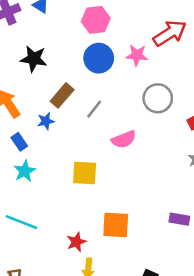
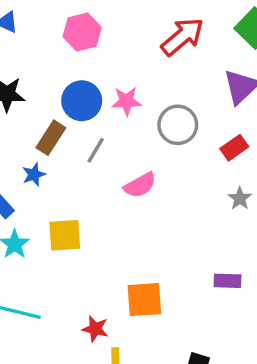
pink star: (137, 55) -> (126, 101), moved
blue circle: (99, 58) -> (82, 101), moved
yellow square: (85, 173) -> (65, 235), moved
red star: (76, 242) -> (95, 329), turned -30

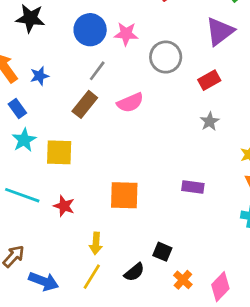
brown rectangle: (51, 138) -> (85, 104), moved
blue star: (34, 174) -> (39, 76), moved
yellow square: (65, 235) -> (59, 152), moved
red star: (95, 329) -> (64, 206), moved

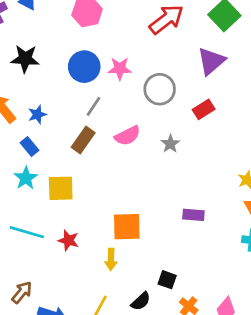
blue rectangle: (17, 109) -> (30, 146), moved
gray star: (210, 121) -> (170, 144), moved
yellow arrow: (96, 243) -> (111, 259), moved

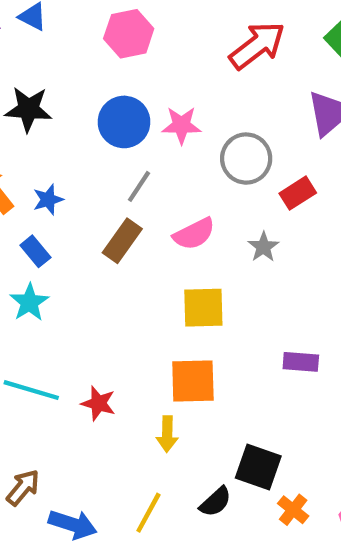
red rectangle: (204, 109) -> (298, 193), moved
yellow square: (61, 188) -> (203, 308), moved
black square: (167, 280) -> (258, 467), size x1.5

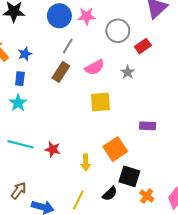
blue rectangle: (35, 251) -> (20, 79), turned 48
orange square: (193, 381) -> (115, 149), moved, turned -30

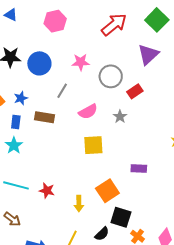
blue circle: (59, 16) -> (39, 63), moved
brown rectangle: (61, 72) -> (44, 117), moved, turned 66
brown arrow: (19, 191) -> (12, 219), moved, turned 90

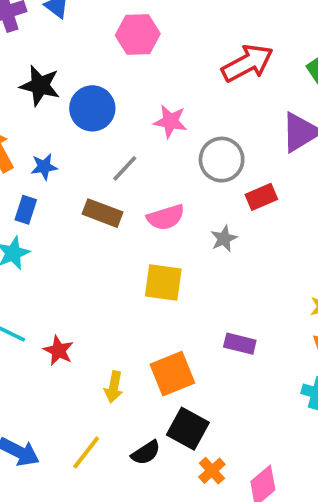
brown rectangle: (44, 117) -> (102, 213), moved

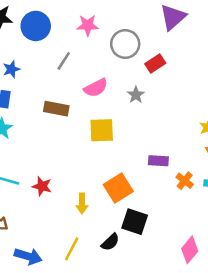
brown rectangle: (102, 213) -> (56, 109), moved
orange cross: (212, 471) -> (185, 181), moved

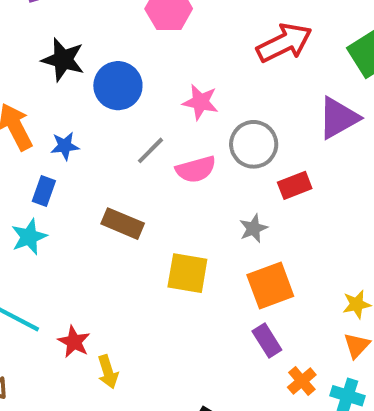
pink semicircle: (96, 88) -> (196, 169), moved
purple rectangle: (158, 161) -> (267, 341), turned 42
orange square: (118, 188) -> (270, 285), moved
yellow arrow: (82, 203) -> (108, 372), moved, turned -30

